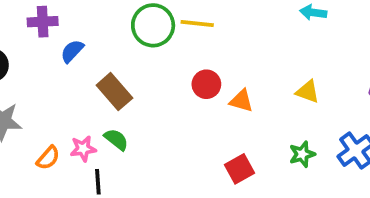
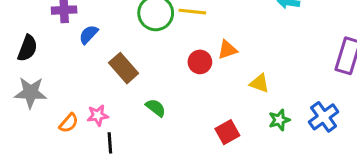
yellow triangle: (308, 92) -> (259, 83), moved
orange triangle: (241, 101) -> (227, 50), moved, turned -35
green semicircle: (116, 139) -> (156, 108), moved

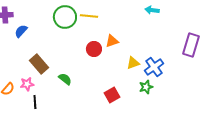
brown rectangle: (124, 68) -> (39, 64), moved
yellow triangle: (259, 83) -> (133, 63), turned -40
blue cross: (324, 117) -> (154, 67), moved

